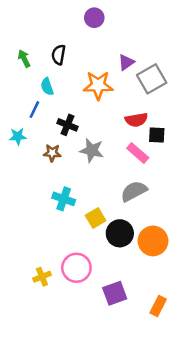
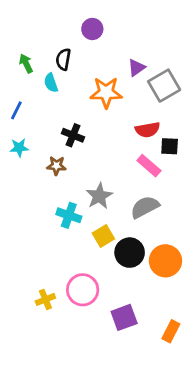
purple circle: (94, 18) -> (92, 29), moved
cyan semicircle: (47, 87) -> (51, 83), moved
blue line: (34, 110) -> (16, 110), moved
gray star: (92, 150) -> (99, 196), moved, turned 30

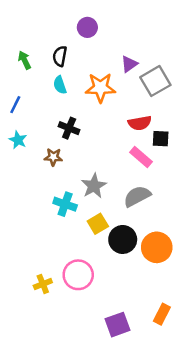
cyan semicircle: (51, 83) -> (60, 85), moved
cyan star: (19, 148) -> (18, 140), turned 30
purple square: (124, 317) -> (117, 325), moved

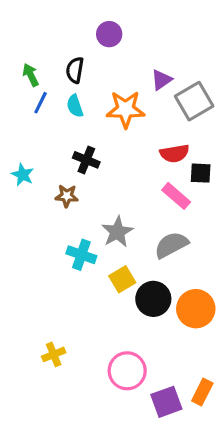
blue line: (15, 105) -> (41, 103), moved
pink circle: (78, 275) -> (127, 371), moved
purple square: (117, 325) -> (166, 402), moved

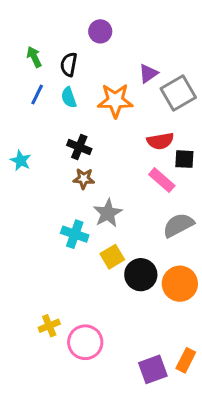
green arrow: (31, 75) -> (34, 57), moved
brown star: (67, 196) -> (84, 179), moved
gray semicircle: (171, 245) -> (178, 225), moved
pink circle: (127, 371) -> (85, 342), moved

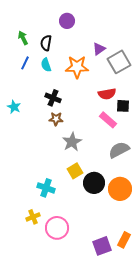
cyan cross: (75, 234) -> (46, 188), moved

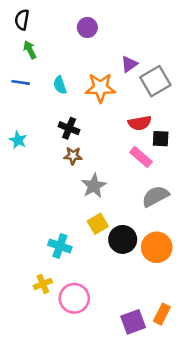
black semicircle: (46, 43) -> (22, 20), moved
blue line: (25, 63) -> (21, 82), moved, turned 72

